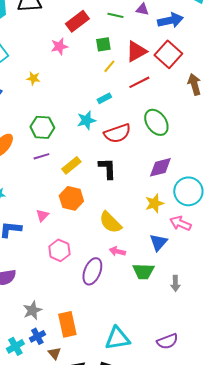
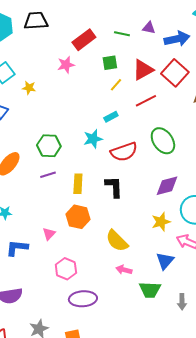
yellow star: (33, 78) -> (29, 88), moved
yellow rectangle: (71, 165) -> (78, 184), turned -48
purple ellipse: (92, 271) -> (83, 299), moved, turned 64

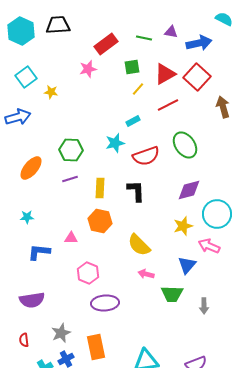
pink triangle: (49, 234) -> (71, 238), turned 48

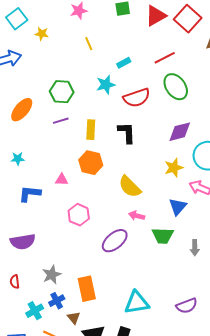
yellow line: (138, 89) -> (89, 44), moved, turned -64
red line: (168, 105) -> (165, 58), moved
purple ellipse: (105, 303) -> (115, 241), moved, turned -36

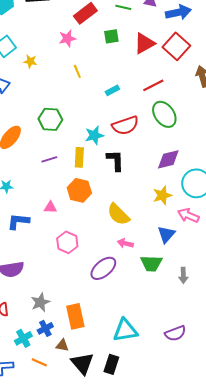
cyan star: (106, 85) -> (94, 135), moved
purple line: (61, 121) -> (49, 159), moved
brown triangle: (74, 318) -> (62, 345), turned -40

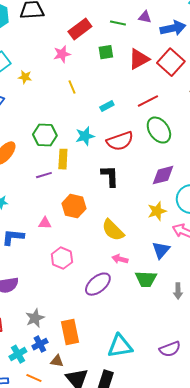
cyan star: (94, 135) -> (85, 136), moved
yellow rectangle: (79, 157) -> (63, 159), moved

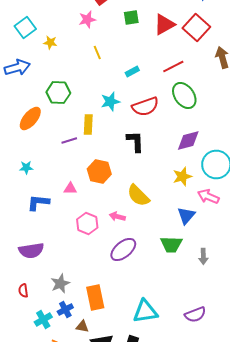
green hexagon: (45, 135) -> (58, 92), moved
pink arrow: (120, 259) -> (117, 216), moved

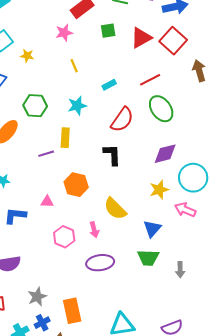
cyan star: (110, 102) -> (77, 106), moved
red semicircle: (145, 106) -> (122, 120), turned -36
pink arrow: (117, 216) -> (94, 230), turned -119
blue triangle: (186, 216) -> (152, 229), moved
purple ellipse: (123, 250) -> (100, 263), turned 32

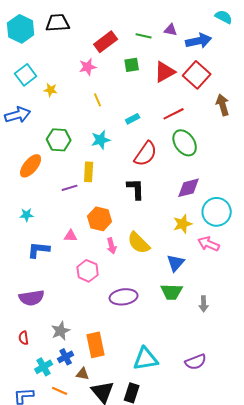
pink arrow: (94, 230) -> (112, 246), moved

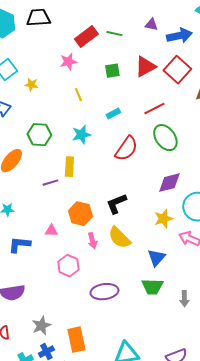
green line: (144, 36) -> (114, 34), moved
green square: (132, 65) -> (112, 71), moved
black L-shape: (136, 189) -> (116, 204), moved, turned -110

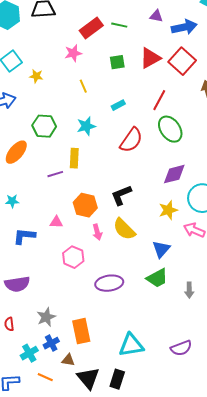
red line: (154, 109) -> (159, 100), turned -35
green trapezoid: (152, 287) -> (157, 278), turned -30

